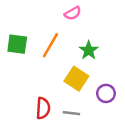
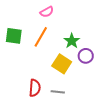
pink semicircle: (73, 13) -> (47, 12), moved
purple circle: (106, 93) -> (86, 56), moved

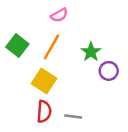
green square: (14, 36) -> (17, 46), turned 30
yellow square: (62, 64) -> (44, 81), moved

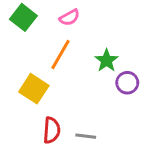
green square: (17, 46) -> (23, 17), moved
yellow square: (44, 81) -> (34, 89), moved

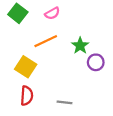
orange line: (61, 55) -> (46, 41), turned 35
red semicircle: (52, 130) -> (27, 96), moved

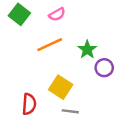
yellow square: (26, 67) -> (61, 87), moved

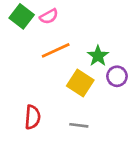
pink semicircle: (57, 14) -> (49, 16), moved
yellow square: (61, 87) -> (80, 83), moved

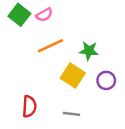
green star: (98, 56) -> (89, 51), turned -30
purple circle: (117, 76) -> (106, 80), moved

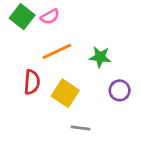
yellow square: (73, 75) -> (65, 93), moved
red semicircle: (29, 106) -> (32, 82), moved

